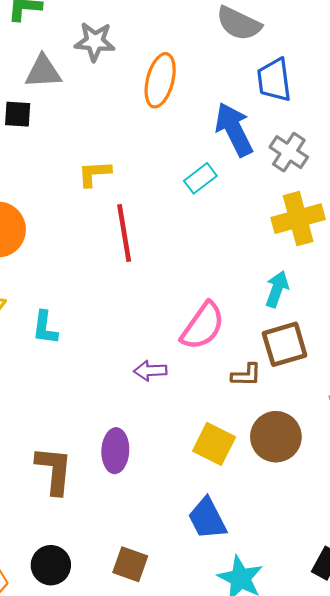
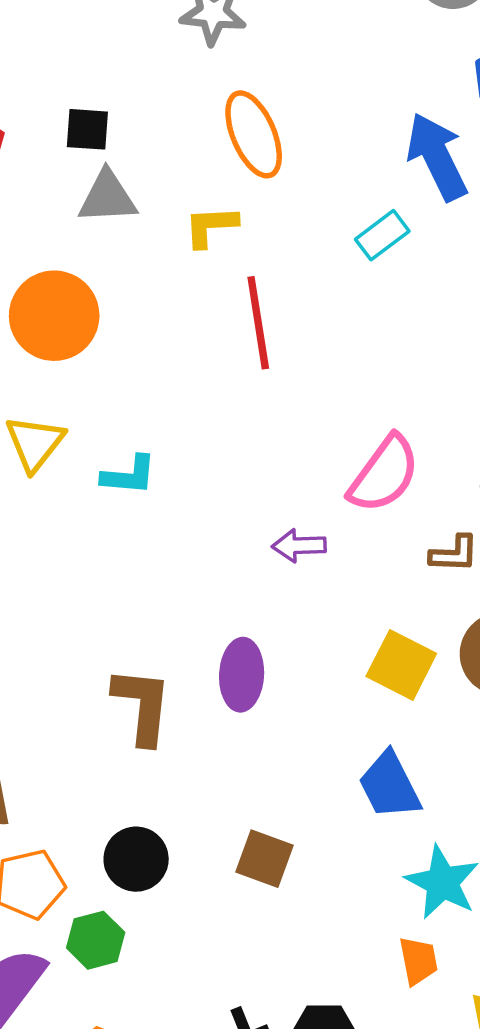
gray triangle: (43, 72) -> (107, 197), moved
orange ellipse: (160, 80) -> (254, 134), moved, turned -38
cyan L-shape: (45, 328) -> (129, 475), turned -93

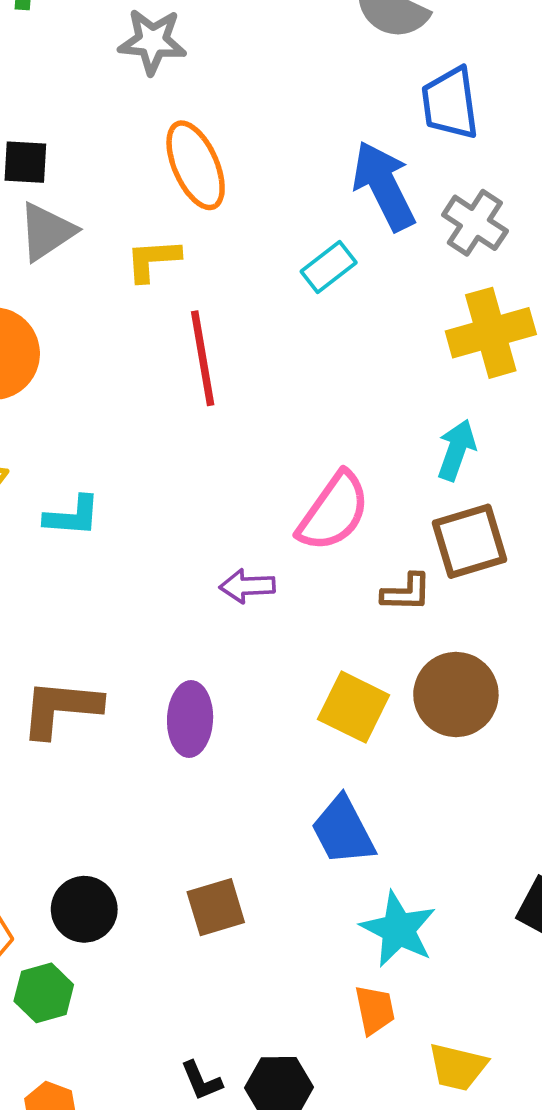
gray triangle: (107, 197) -> (47, 232), turned -30
brown L-shape: (142, 706) -> (61, 708), moved, turned -90
brown square: (264, 859) -> (216, 907), turned -36

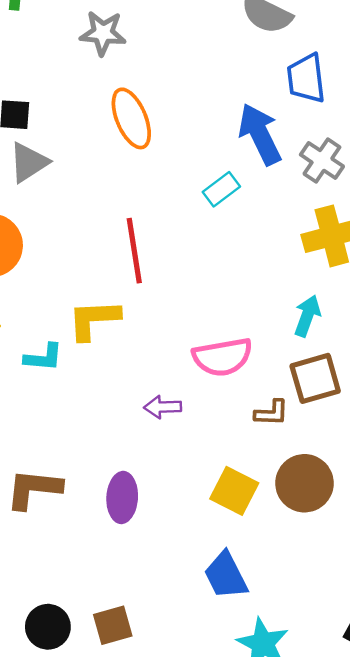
yellow L-shape: (153, 260) -> (94, 319), moved, size x1.4
pink semicircle: (334, 512) -> (222, 357), turned 44
brown square: (216, 907) -> (113, 625), moved

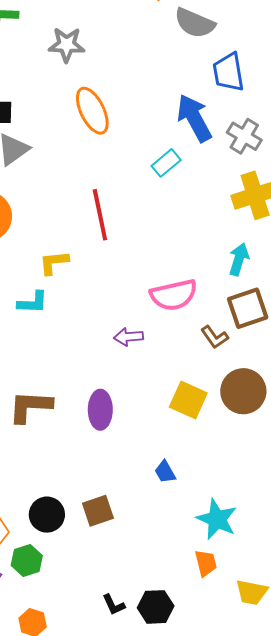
yellow L-shape: (94, 319) -> (54, 263), moved, size x0.7
brown L-shape: (271, 413) -> (215, 337), turned 56
blue trapezoid: (226, 575) -> (165, 472), moved, size x0.6

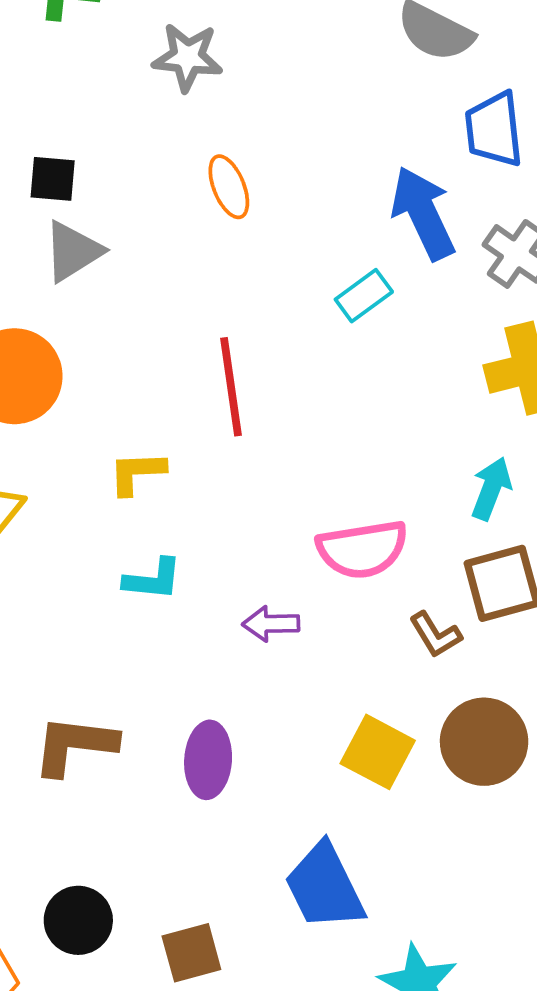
orange ellipse: (92, 111) -> (229, 187), size x0.7
cyan L-shape: (33, 302) -> (153, 579), moved
blue trapezoid: (165, 472) -> (325, 887), size x2.0
black circle: (47, 515) -> (78, 920), moved

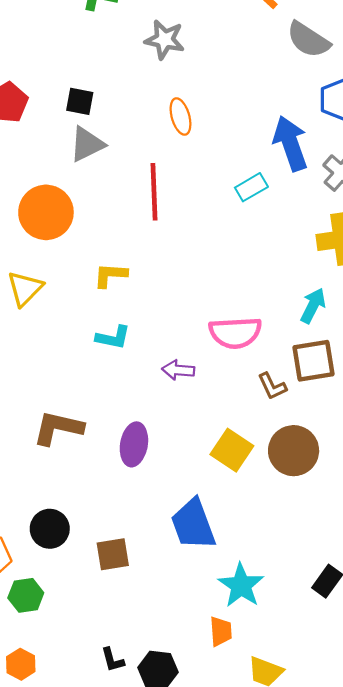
red line: (231, 387) -> (154, 192), moved

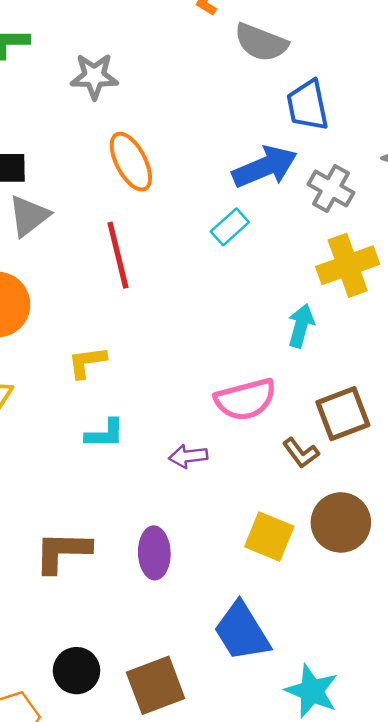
orange ellipse: (180, 117) -> (131, 162), size x1.4
blue arrow: (290, 143) -> (265, 167), turned 98
cyan arrow: (313, 306) -> (301, 326), moved
brown square: (113, 554) -> (156, 685), size x1.4

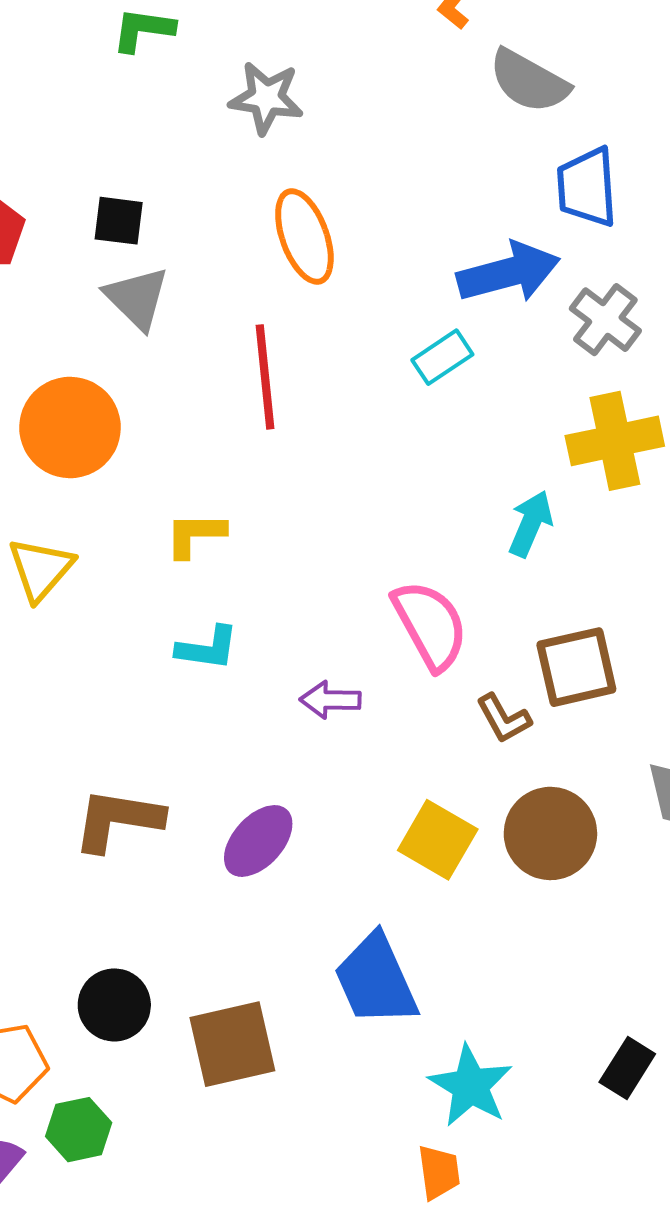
gray triangle: (29, 216) -> (137, 298), turned -45
pink semicircle: (245, 399) -> (430, 625), turned -112
purple ellipse: (154, 553) -> (258, 841), turned 36

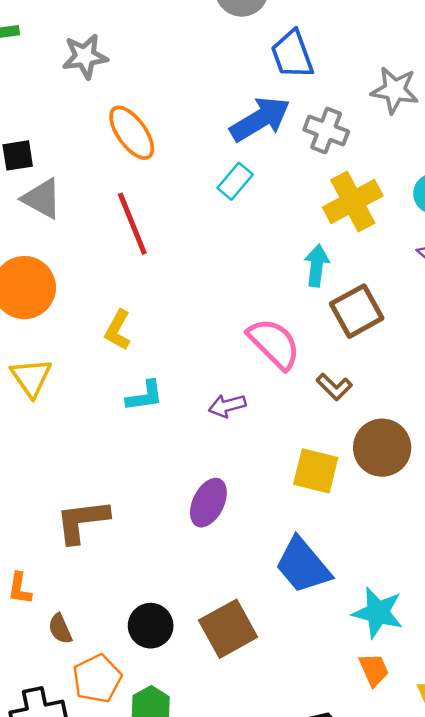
yellow L-shape: (195, 535) -> (118, 330), turned -45
brown square: (576, 667) -> (357, 311), moved
brown L-shape: (118, 820) -> (82, 521), moved

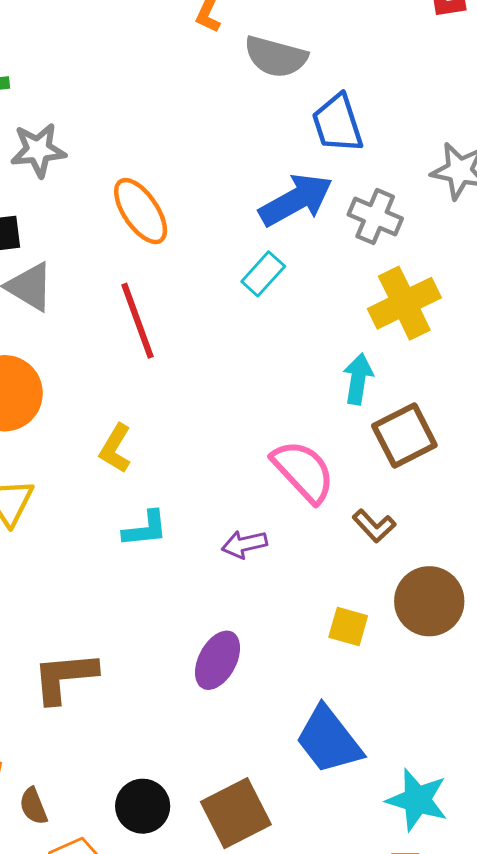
gray star: (85, 56) -> (38, 150), moved
yellow square: (316, 471) -> (348, 626), size x0.7

